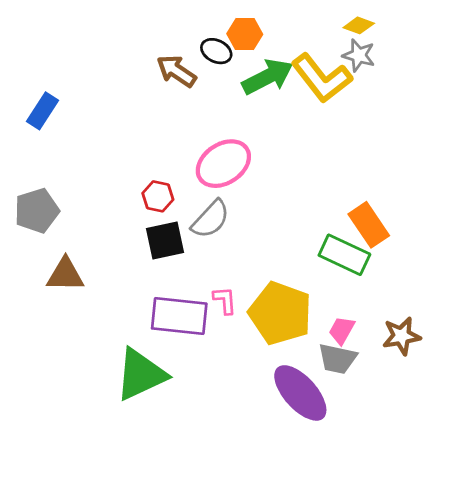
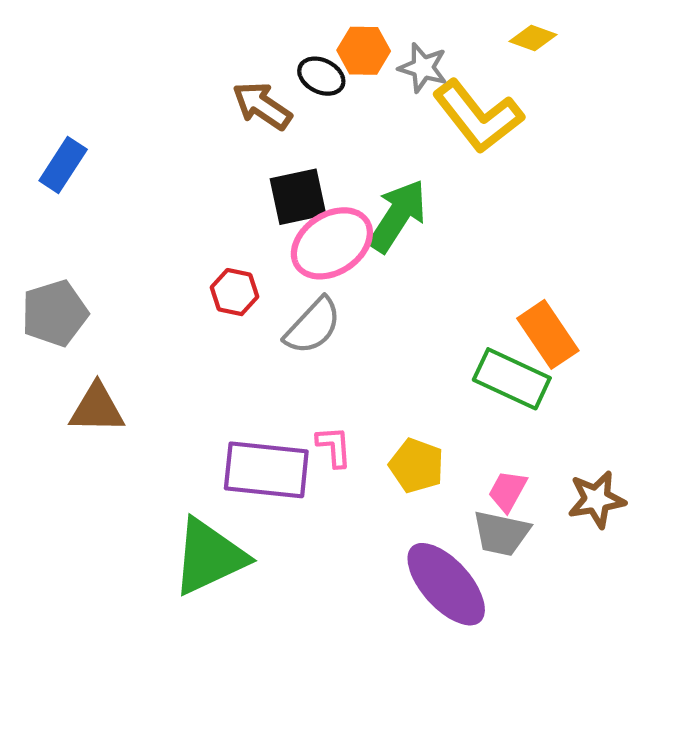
gray star: (359, 55) -> (423, 68), moved
green arrow: (268, 77) -> (398, 216), moved, turned -30
black square: (165, 241) -> (298, 197), moved
yellow pentagon: (280, 313) -> (417, 466), size x0.6

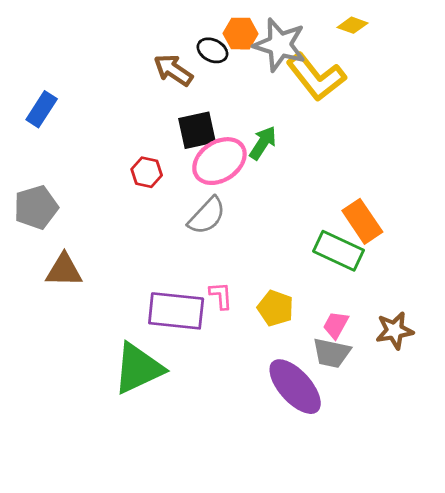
gray star: (423, 68) -> (280, 45), size x1.6
green arrow: (398, 216) -> (263, 143), size x0.7
red hexagon: (235, 292) -> (147, 172), moved

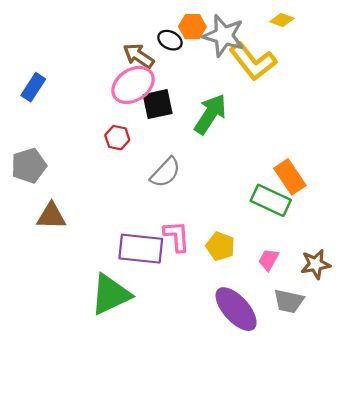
green arrow: (263, 143) -> (210, 114), size x1.5
pink ellipse: (219, 161) -> (133, 85), moved
pink L-shape: (221, 296) -> (177, 236), size x1.4
gray trapezoid: (332, 353) -> (289, 301), moved

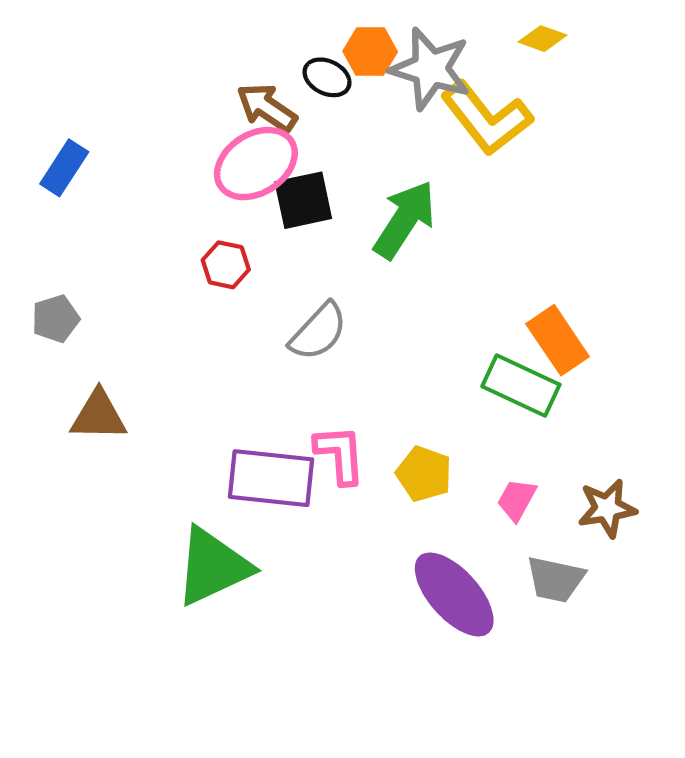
gray pentagon: (29, 166) -> (56, 319), size x0.7

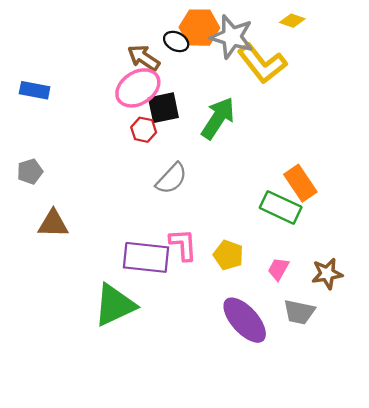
orange hexagon: (370, 52) -> (199, 28), size x1.4
blue rectangle: (64, 168) -> (35, 90), turned 68
red hexagon: (226, 265) -> (144, 130), moved

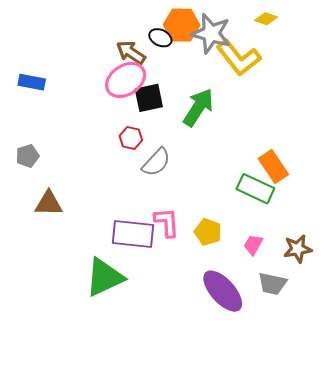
red hexagon: (144, 130) -> (131, 138), moved

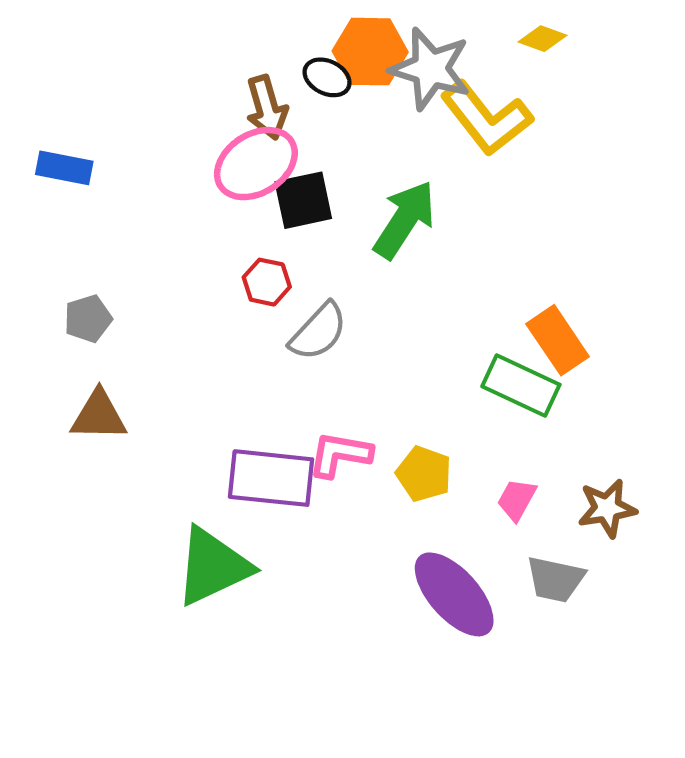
brown arrow: (131, 53) -> (267, 108), turned -140
gray pentagon: (27, 156) -> (88, 319), moved
pink L-shape: (167, 222) -> (340, 454), turned -76

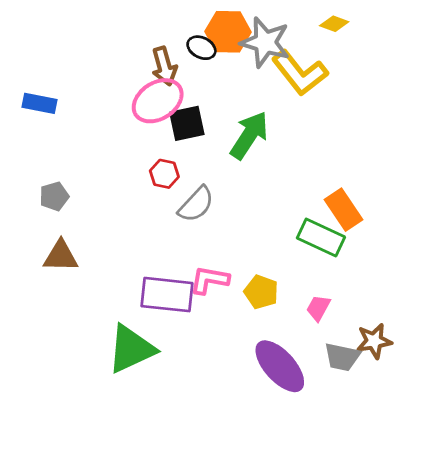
brown star: (607, 508) -> (374, 341), moved

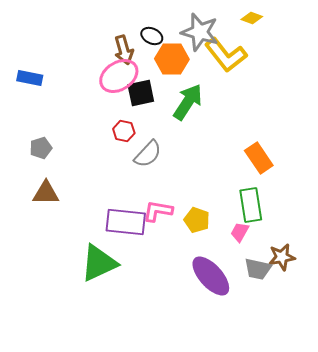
orange hexagon: (228, 32) -> (172, 59), moved
green rectangle: (321, 237) -> (251, 205), moved, turned 56

